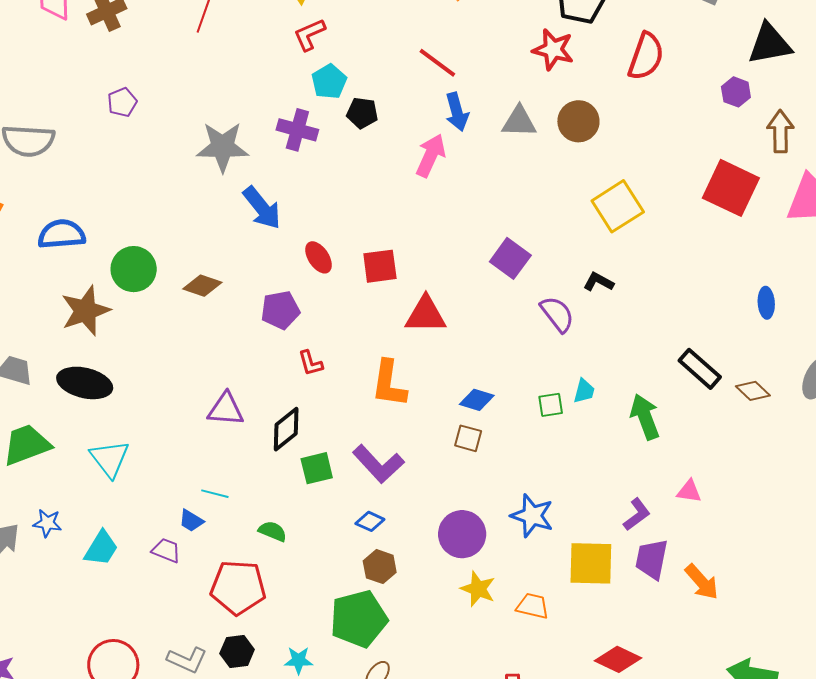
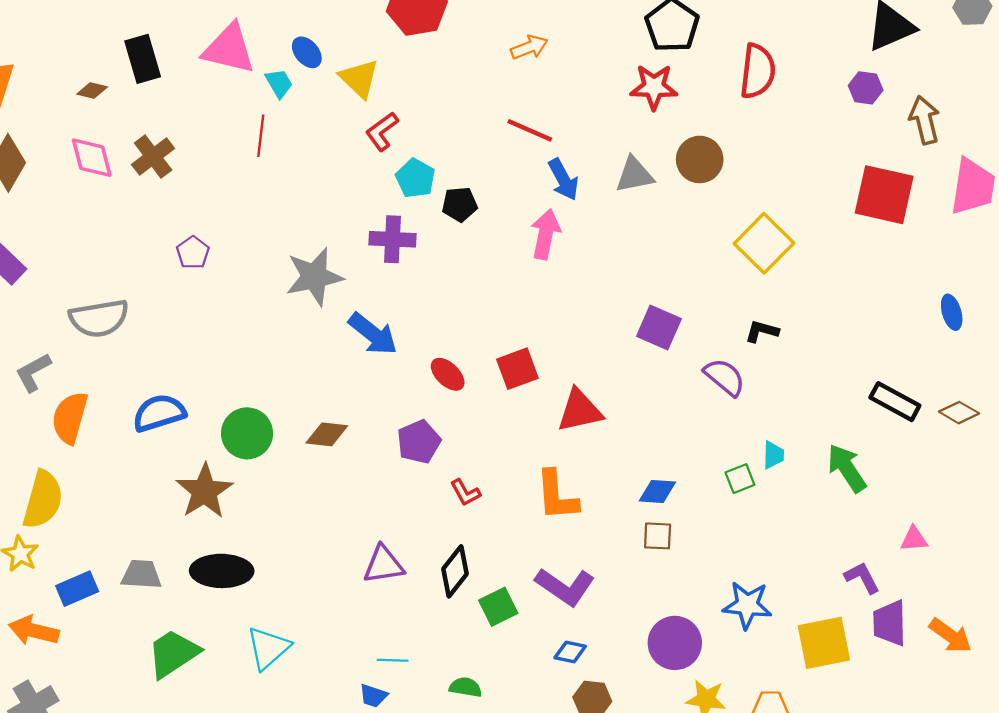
cyan triangle: (110, 459) -> (268, 648), turned 39
purple L-shape: (637, 515) -> (862, 578), turned -68

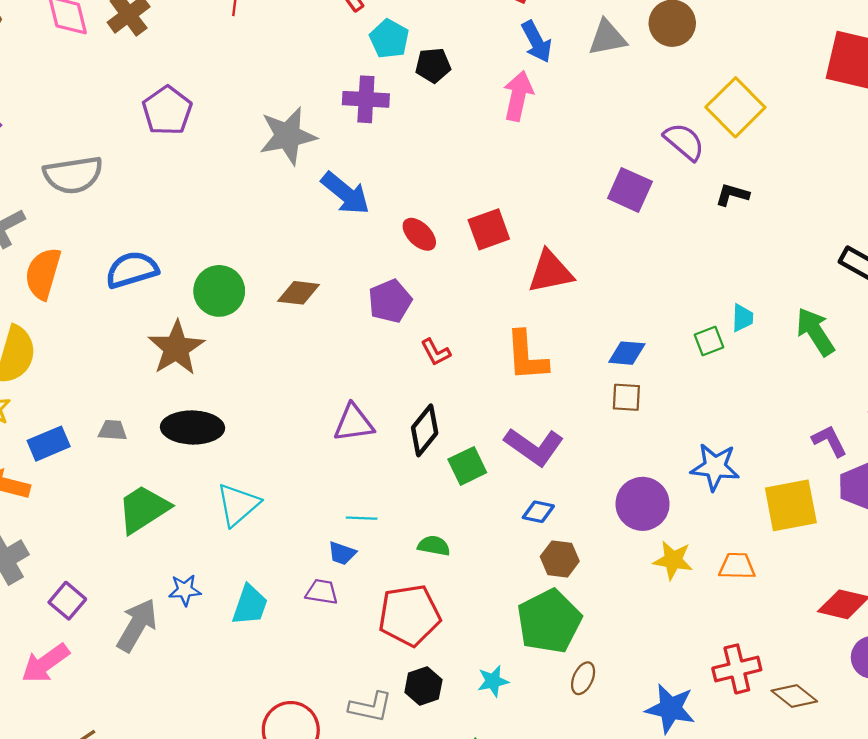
purple pentagon: (193, 253) -> (167, 111), size x1.5
purple semicircle: (725, 377) -> (684, 142), moved
gray trapezoid: (141, 575) -> (113, 430), size x0.7

